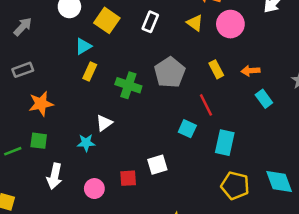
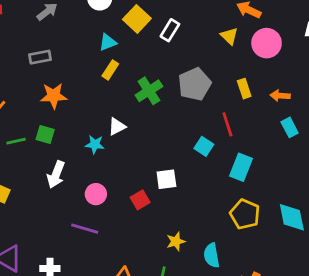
white rectangle: (150, 22) -> (170, 30), moved
green cross: (128, 85) -> (149, 91), turned 30
red square: (128, 178) -> (140, 200), moved, turned -36

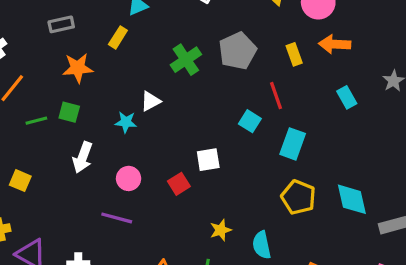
yellow rectangle: (110, 70) -> (118, 37), moved
orange arrow: (280, 96) -> (335, 44), moved, size x1.4

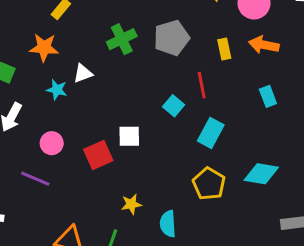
orange star: (78, 68) -> (44, 48), moved
red square: (179, 184) -> (98, 155), size x1.4
cyan diamond: (352, 199) -> (261, 174), moved, turned -76

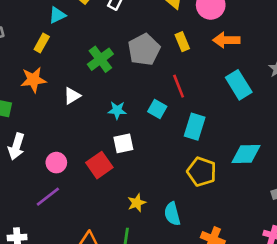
yellow rectangle: (224, 49) -> (182, 42), moved
cyan star: (57, 90) -> (117, 110), moved
cyan rectangle: (268, 96) -> (239, 85), size x1.5
purple line: (35, 179) -> (48, 197), turned -50

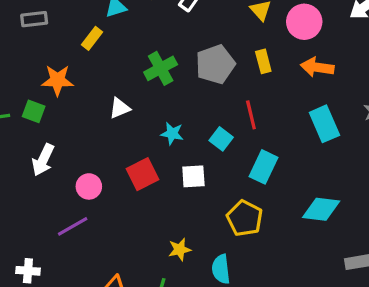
orange star: (33, 80) -> (57, 80), moved
white square: (123, 143) -> (193, 176), moved
red square: (99, 165) -> (143, 174), moved
yellow pentagon: (202, 172) -> (245, 218), moved

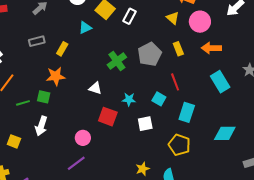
yellow rectangle: (92, 38) -> (62, 49), moved
white triangle: (120, 108) -> (95, 88), turned 48
white arrow: (43, 160) -> (41, 126), moved
red square: (143, 174) -> (108, 117), moved, turned -36

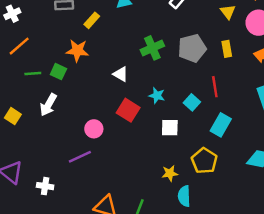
yellow star: (143, 169) -> (170, 173), moved

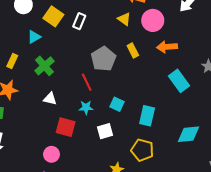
green cross: (152, 48) -> (44, 66), moved
red line: (215, 87) -> (87, 82), moved
pink circle: (94, 129) -> (51, 154), moved

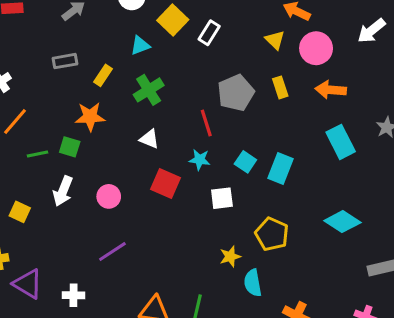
cyan rectangle: (147, 116) -> (281, 169), moved
cyan diamond: (189, 134) -> (342, 222), turned 30
pink circle: (51, 154) -> (109, 196), moved

